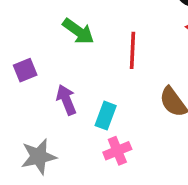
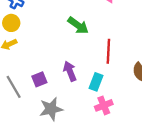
red line: (132, 50) -> (108, 51), moved
purple square: (25, 70) -> (39, 79), moved

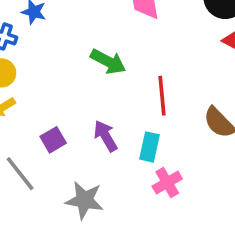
purple square: (39, 79) -> (53, 140), moved
gray star: (51, 109) -> (84, 200), turned 30

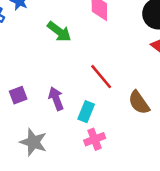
green arrow: (108, 62) -> (59, 32), moved
red line: (162, 96) -> (101, 77), turned -44

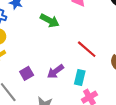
purple arrow: (56, 99) -> (55, 71), turned -96

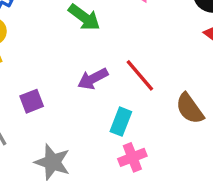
purple arrow: (55, 71) -> (93, 79), moved

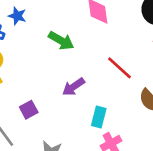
red line: (140, 75) -> (120, 68), moved

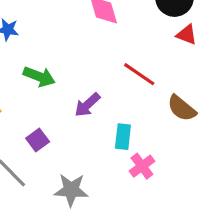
green arrow: (61, 41) -> (39, 77), moved

